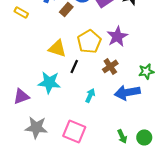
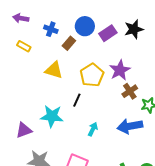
yellow triangle: (57, 48) -> (54, 70), moved
brown cross: (110, 66) -> (130, 91), moved

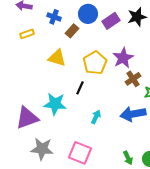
yellow rectangle: (24, 46) -> (27, 34), turned -48
purple triangle: (24, 130) -> (27, 118), size x1.4

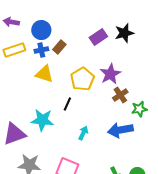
blue circle: (88, 14) -> (41, 30), moved
blue cross: (54, 17) -> (41, 50), moved, turned -32
yellow rectangle: (27, 34) -> (14, 50), size x1.5

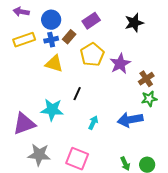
purple rectangle: (98, 37) -> (91, 21), moved
yellow pentagon: (82, 79) -> (92, 55), moved
brown cross: (120, 95) -> (146, 79), moved

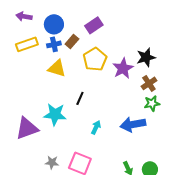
black star: (134, 23) -> (146, 57), moved
gray star: (39, 155) -> (52, 162), moved, size x0.6

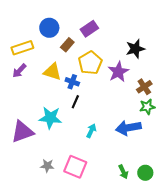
purple arrow: (24, 16) -> (19, 71), moved, turned -56
blue cross: (54, 44) -> (72, 82), moved, turned 32
black star: (146, 57) -> (135, 49), moved

